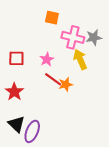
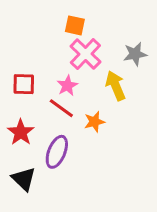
pink cross: (73, 37) -> (85, 54), moved, turned 30
red line: (53, 79) -> (61, 108), moved
purple ellipse: (32, 131) -> (57, 152), moved

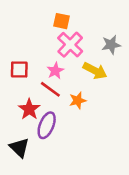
yellow arrow: (116, 86) -> (95, 71), turned 140
red star: (21, 132) -> (29, 109), moved

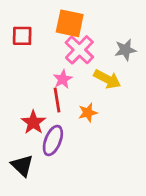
orange square: (62, 21) -> (70, 23), size x1.5
red square: (19, 69) -> (22, 36), moved
red line: (50, 89) -> (57, 100), turned 45

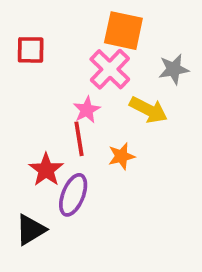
orange square: (70, 23) -> (123, 31), moved
black triangle: (22, 166) -> (31, 230), turned 45

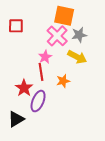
gray star: (174, 69) -> (79, 35), moved

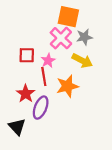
red square: (16, 26) -> (27, 55), moved
orange star: (63, 81) -> (67, 86), size x1.5
black triangle: (16, 119) -> (17, 127), turned -42

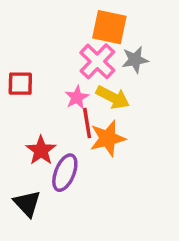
red square: (27, 55) -> (20, 84), moved
yellow arrow: (82, 61) -> (113, 97), moved
red line: (44, 77) -> (87, 123), moved

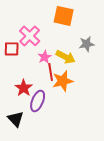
gray star: (135, 60) -> (87, 44), moved
pink cross: (97, 61) -> (30, 36), moved

